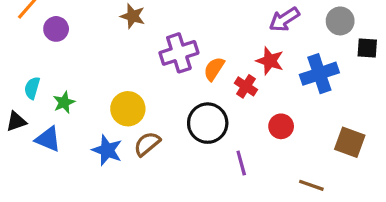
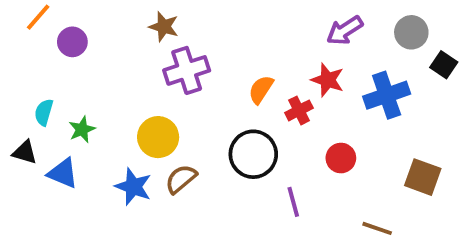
black square: (367, 48) -> (444, 65), turned 30
purple cross: (179, 53) -> (187, 70), moved
red cross: (246, 86) -> (299, 110), turned 30
black triangle: (16, 122) -> (25, 152), turned 35

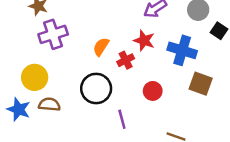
blue cross: (387, 95) -> (182, 50), turned 36
brown square: (423, 177) -> (201, 84), moved
brown semicircle: (181, 179) -> (49, 104), turned 45

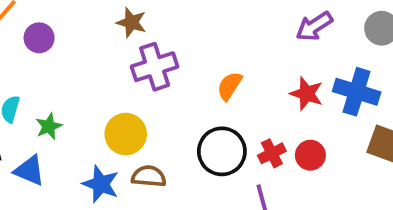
red star: (144, 41) -> (307, 94), moved
red cross: (126, 60) -> (272, 153), moved

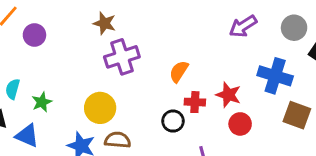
red star: (307, 94) -> (228, 95), moved
black circle: (222, 151) -> (173, 121), size x0.6
red cross: (272, 153) -> (195, 102), moved, turned 30

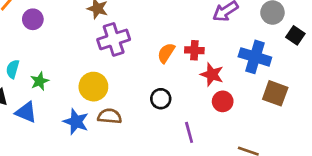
red cross: (195, 102) -> (194, 50), moved

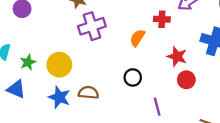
red cross: (194, 50) -> (162, 19), moved
yellow circle: (93, 87) -> (59, 65), moved

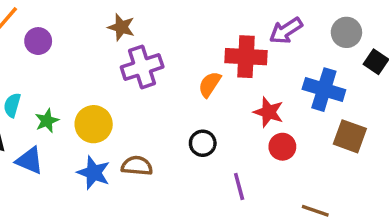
red cross: (162, 19) -> (246, 57), size x1.6

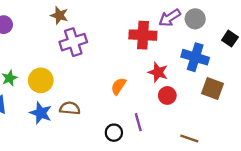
gray circle: (346, 32) -> (195, 19), moved
orange semicircle: (210, 84) -> (119, 86), moved
black circle: (203, 143) -> (114, 133), moved

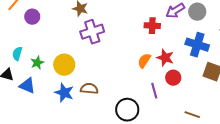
red cross: (143, 35) -> (152, 26), size x0.7
orange semicircle: (119, 86) -> (144, 61), moved
purple line: (138, 122) -> (154, 91), moved
black circle: (114, 133) -> (127, 110), size x1.5

